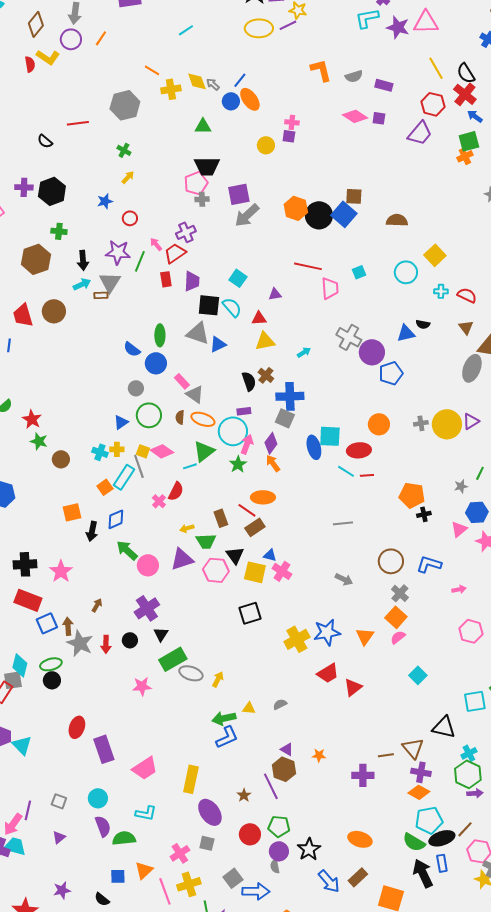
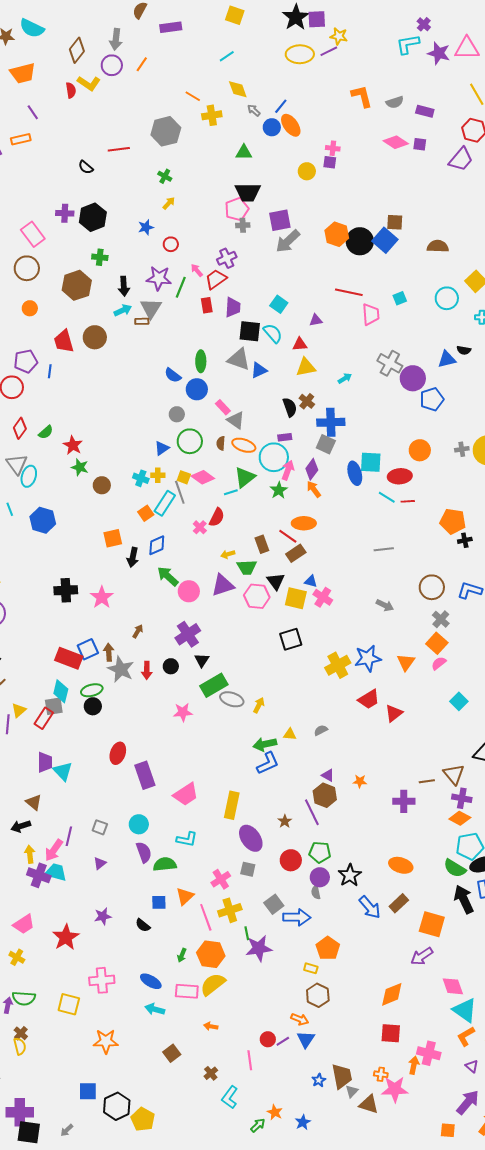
yellow diamond: (197, 81) -> (238, 89), moved
red rectangle: (28, 600) -> (69, 658), moved

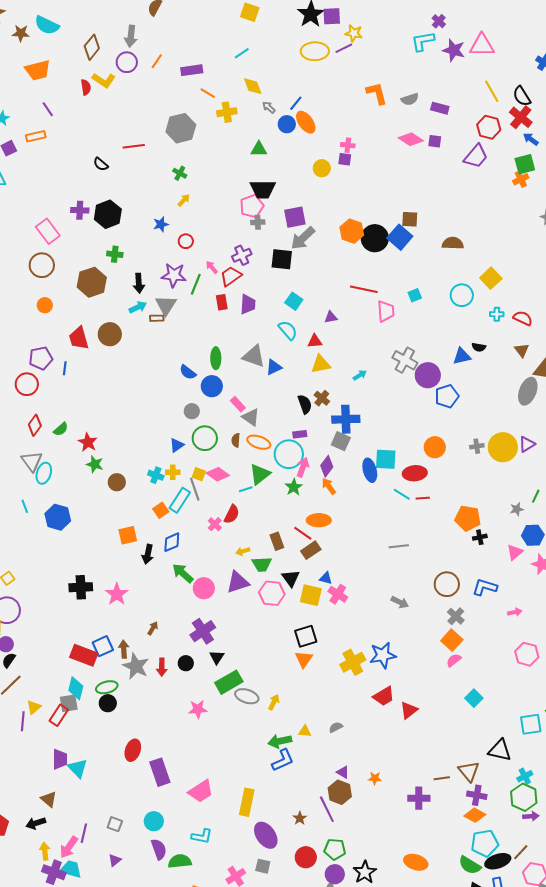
purple rectangle: (171, 27) -> (192, 70), moved
black square: (250, 331) -> (282, 259), moved
orange triangle: (406, 662) -> (304, 659), moved

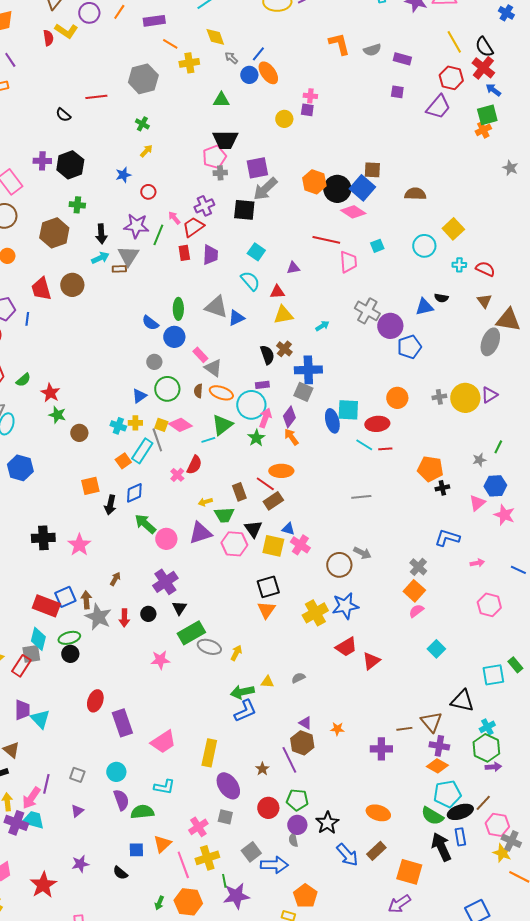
pink diamond: (411, 139) -> (353, 212), moved
brown circle: (447, 584) -> (339, 565), moved

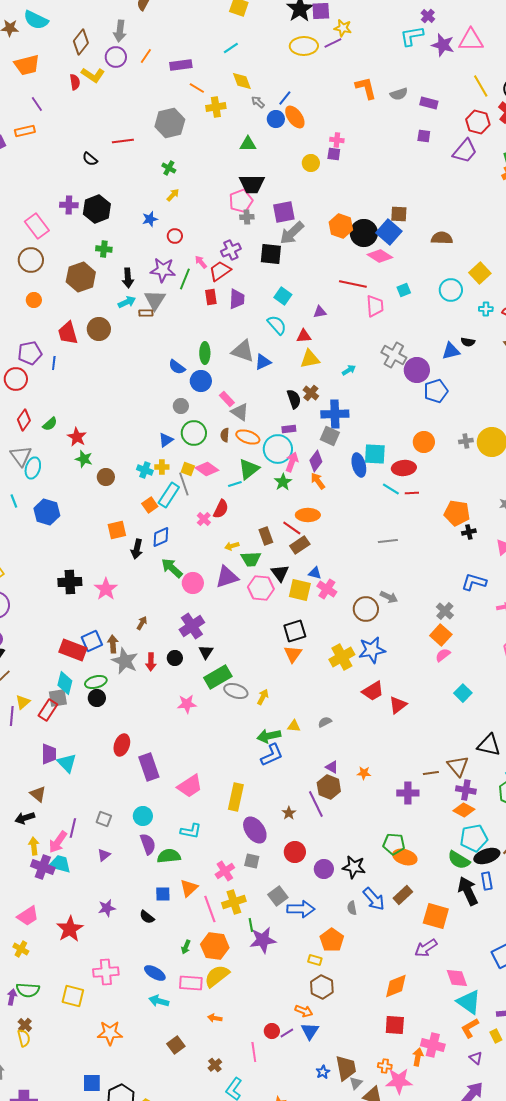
green pentagon: (297, 800) -> (394, 844), moved
black star: (327, 823) -> (354, 867), turned -30
gray semicircle: (293, 840) -> (352, 908), moved

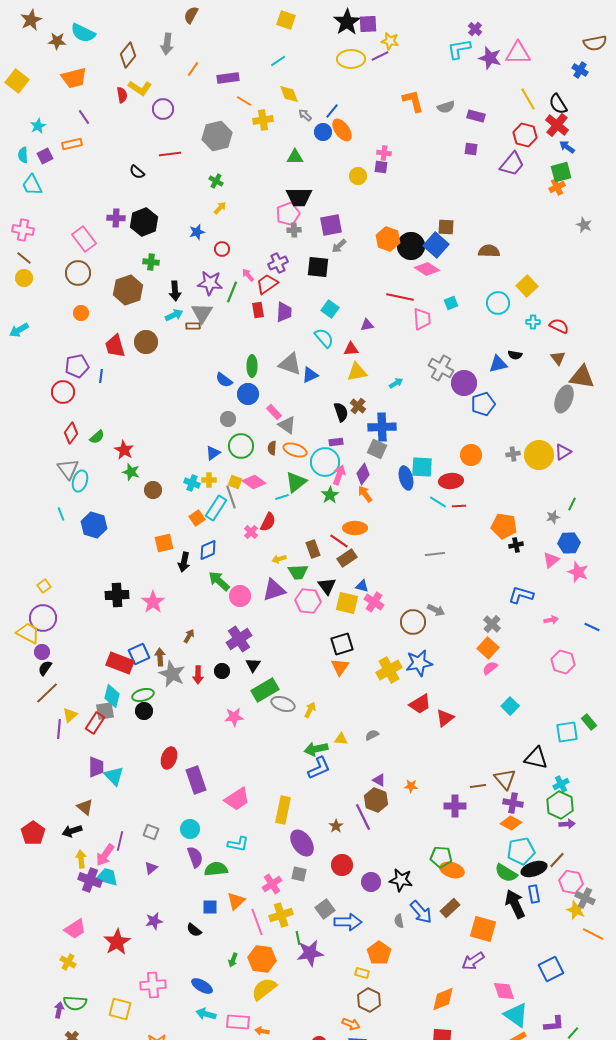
purple circle: (116, 57) -> (163, 109), moved
gray arrow: (292, 233) -> (339, 246), size x0.6
pink rectangle: (191, 983) -> (238, 1022), moved

